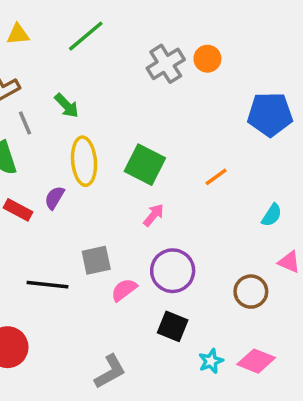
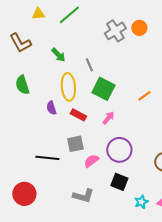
yellow triangle: (18, 34) -> (38, 14), moved
gray line: (25, 123) -> (89, 65), moved
purple semicircle: (54, 198) -> (51, 108), turned -48
red rectangle: (18, 210) -> (78, 115), moved
gray L-shape: (110, 372) -> (83, 196), moved, turned 45

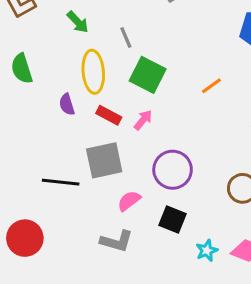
pink arrow: (108, 118) -> (143, 120), moved
gray square: (75, 144) -> (104, 160), size x1.4
pink semicircle: (91, 161) -> (129, 201), moved

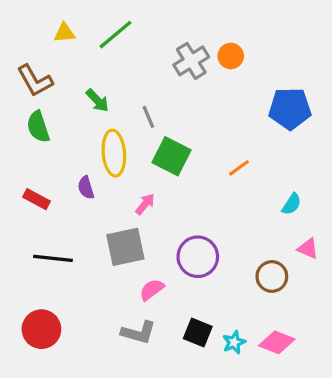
green semicircle: (22, 69) -> (38, 127), moved
red rectangle: (109, 115) -> (37, 199), moved
pink arrow: (143, 120) -> (145, 204), moved
black line: (61, 182) -> (53, 258), moved
black square: (173, 219) -> (198, 332), moved

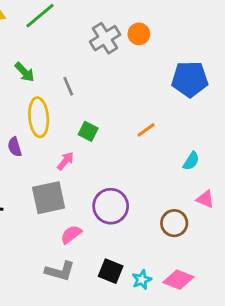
green square: (171, 156) -> (88, 131), moved, size x0.6

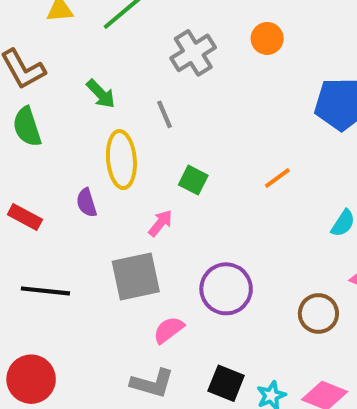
gray cross: (105, 38) -> (193, 53), moved

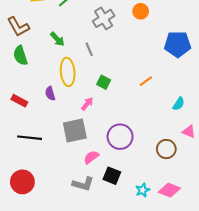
black square: (226, 383) -> (112, 176), moved

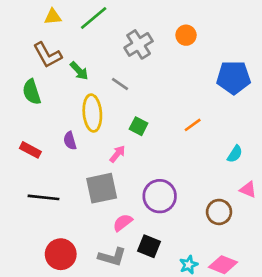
brown L-shape: (18, 27) -> (47, 55), moved
gray line: (89, 49) -> (120, 84), turned -32
red circle: (22, 182) -> (61, 254), moved

